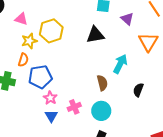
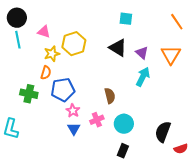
purple triangle: (127, 19) -> (142, 53), moved
black triangle: (95, 35) -> (118, 48), turned 42
brown semicircle: (102, 83) -> (110, 96), moved
black semicircle: (138, 90) -> (163, 132), moved, size x1.5

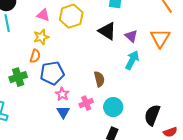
pink triangle: (44, 32) -> (43, 15), moved
yellow hexagon: (74, 44) -> (71, 16), moved
green cross: (29, 94) -> (18, 77), turned -30

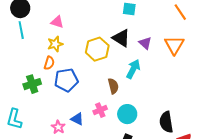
yellow hexagon: (71, 16) -> (97, 49), moved
cyan arrow: (132, 60) -> (133, 69), moved
pink star: (62, 94) -> (58, 127), moved
blue triangle: (63, 112) -> (77, 119), turned -32
black semicircle: (152, 115) -> (166, 122), turned -30

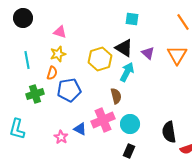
cyan line: (21, 30) -> (27, 60), moved
cyan arrow: (133, 69) -> (127, 72), moved
pink cross: (100, 110) -> (103, 120), size x1.6

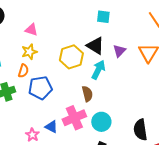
purple triangle: (148, 53) -> (119, 51), turned 32

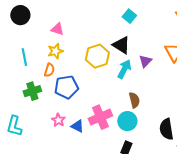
cyan square: (103, 17) -> (129, 16), turned 32
purple triangle: (119, 51) -> (145, 61), moved
brown semicircle: (87, 94) -> (134, 100), moved
pink star: (32, 135) -> (58, 120), moved

